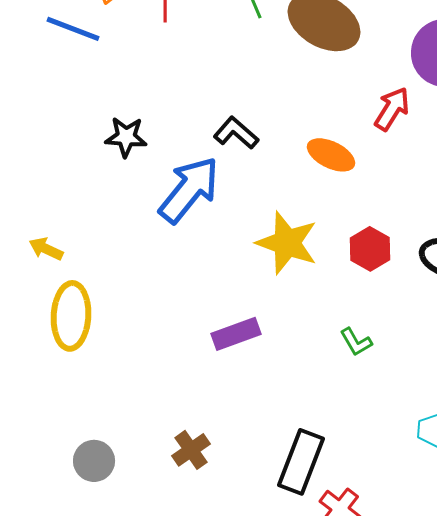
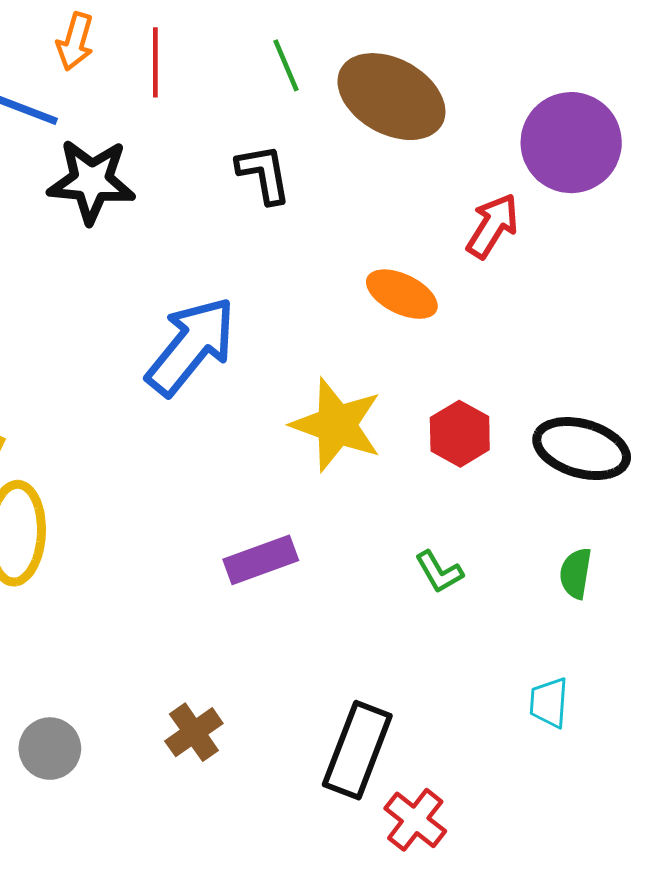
black L-shape: (236, 133) -> (264, 174), moved, turned 39
black star: (126, 137) -> (91, 181), moved, size x1.4

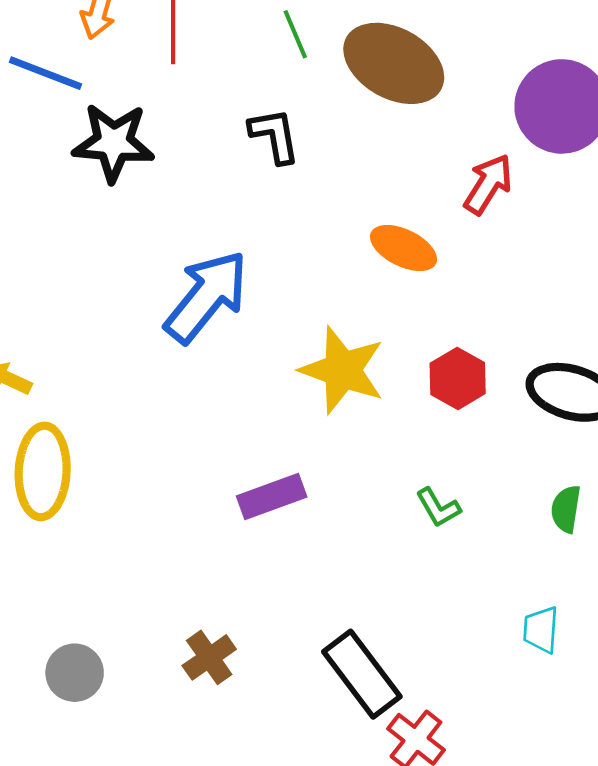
black rectangle: (357, 750) -> (362, 674), turned -58

